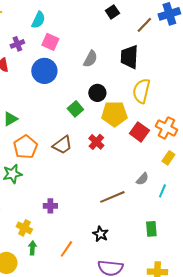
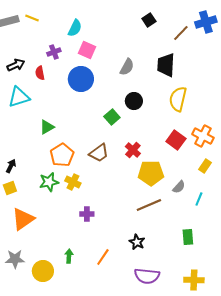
yellow pentagon: (114, 114) -> (151, 173), moved
yellow cross: (24, 228) -> (73, 182), moved

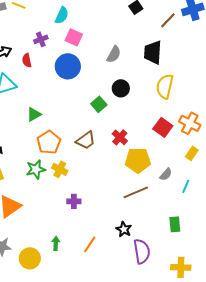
purple semicircle: (147, 276) -> (142, 251), moved, turned -105

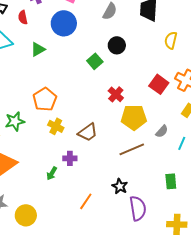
yellow semicircle: (165, 86) -> (171, 40), moved, size x0.7
green triangle: (34, 114) -> (38, 49), moved
brown trapezoid: (86, 140) -> (88, 132), moved
green star: (36, 169) -> (15, 121), moved
green arrow: (56, 243) -> (52, 173), moved, turned -152

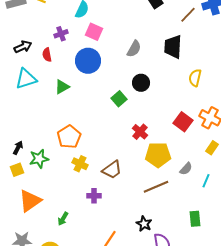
green arrow: (52, 173) -> (63, 219), moved

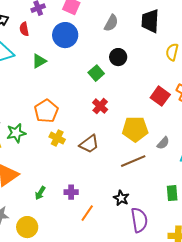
red cross: (140, 132) -> (100, 106), moved
purple cross: (94, 196) -> (71, 192), moved

